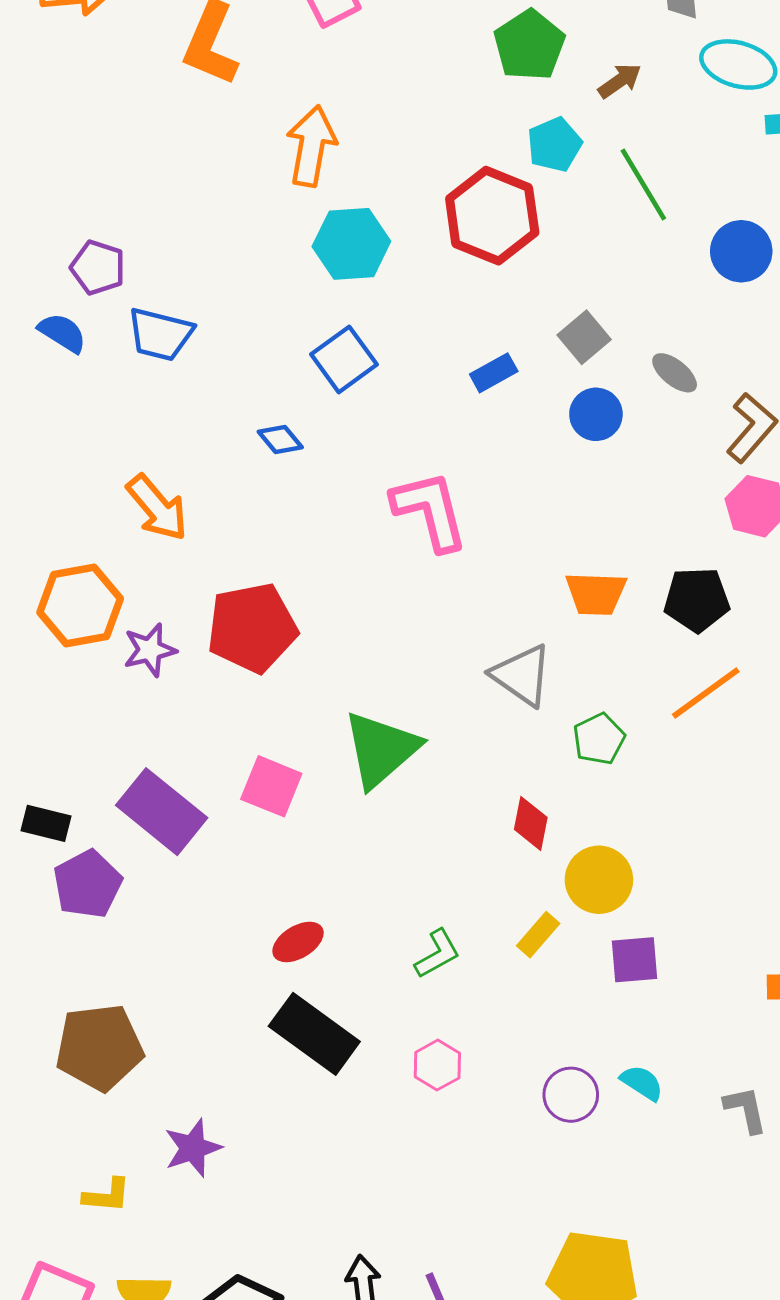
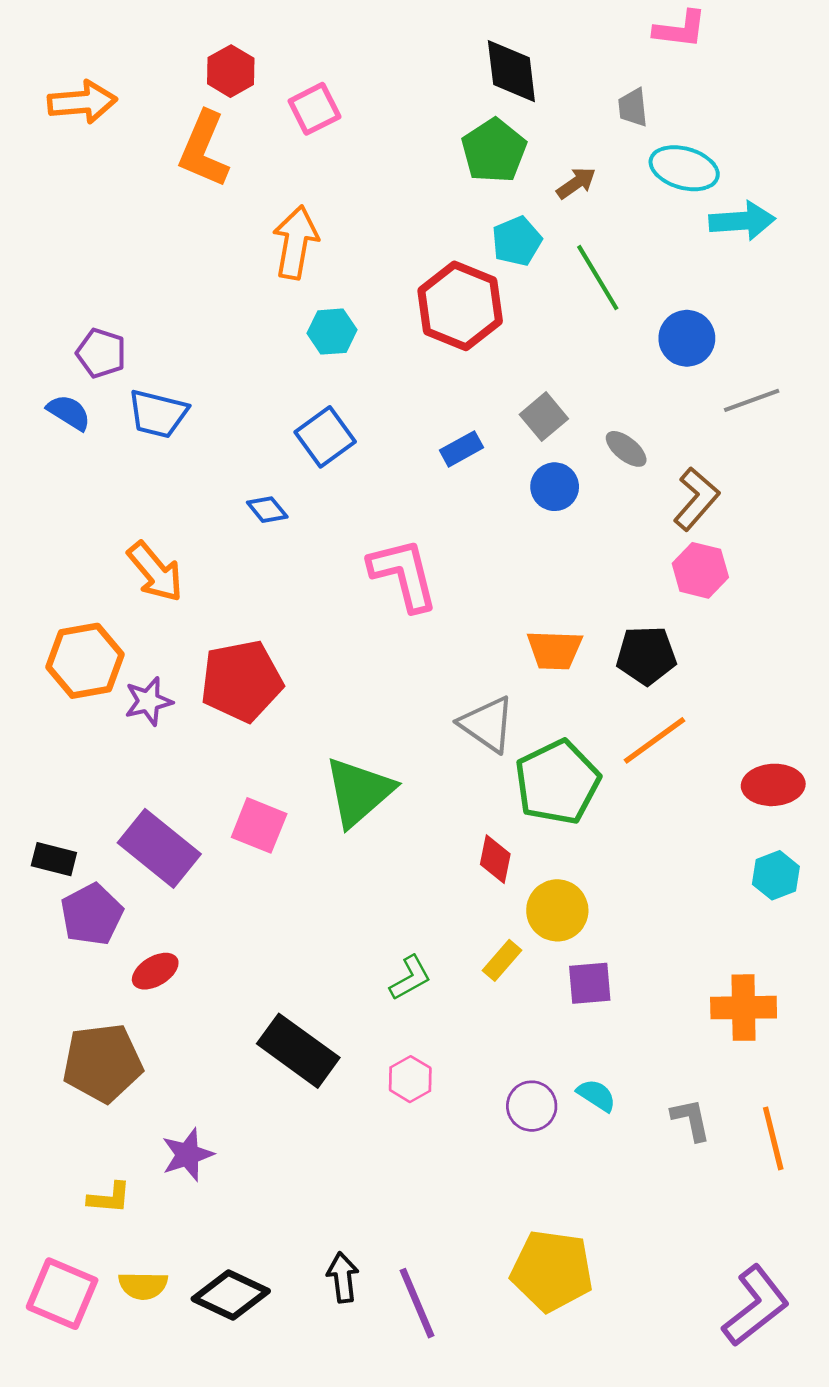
cyan hexagon: (351, 244) -> (332, 332), size x0.7
green pentagon: (599, 739) -> (557, 782), size x1.8
red ellipse: (298, 942) -> (155, 971), moved

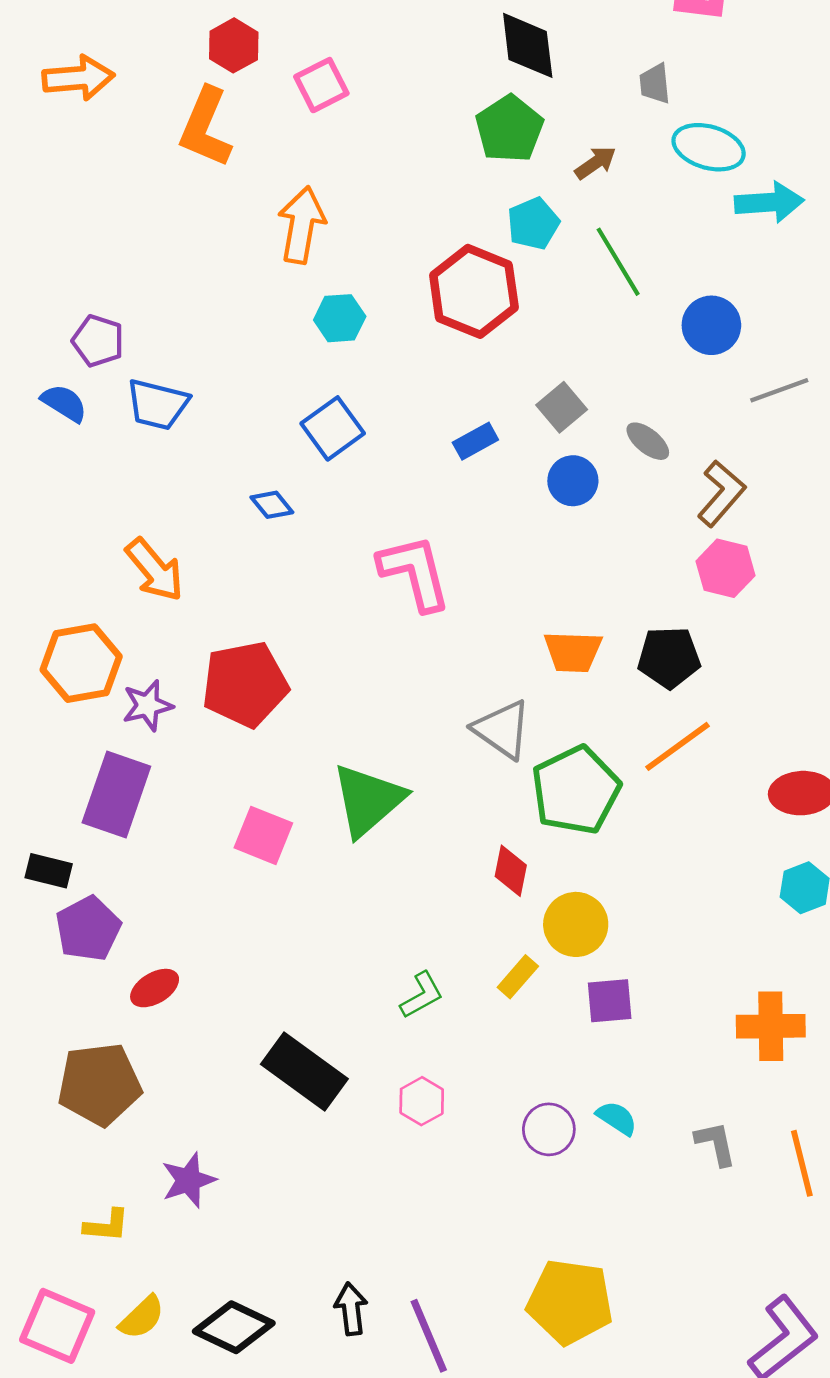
purple rectangle: (159, 848) -> (116, 794), moved, turned 70
yellow semicircle: (143, 1286) -> (142, 1317), turned -45

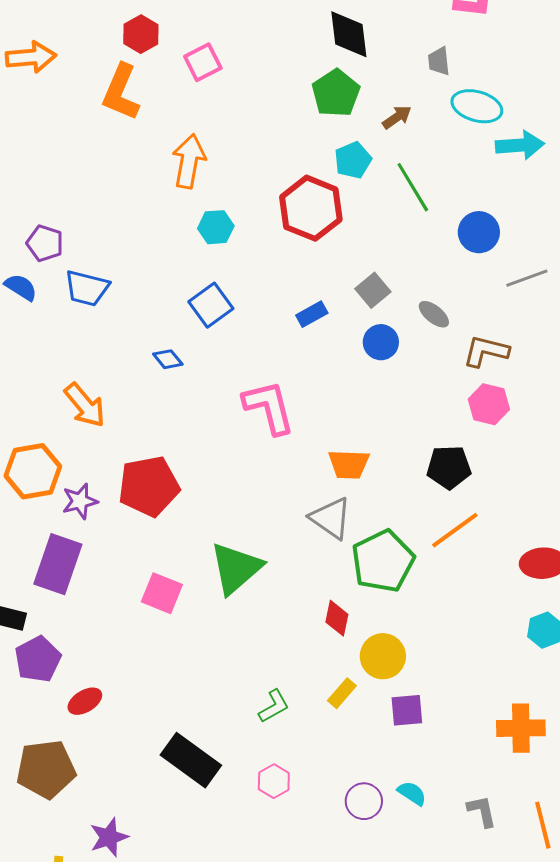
brown L-shape: (721, 493) -> (486, 351), turned -117
orange trapezoid: (573, 652) -> (349, 464), moved

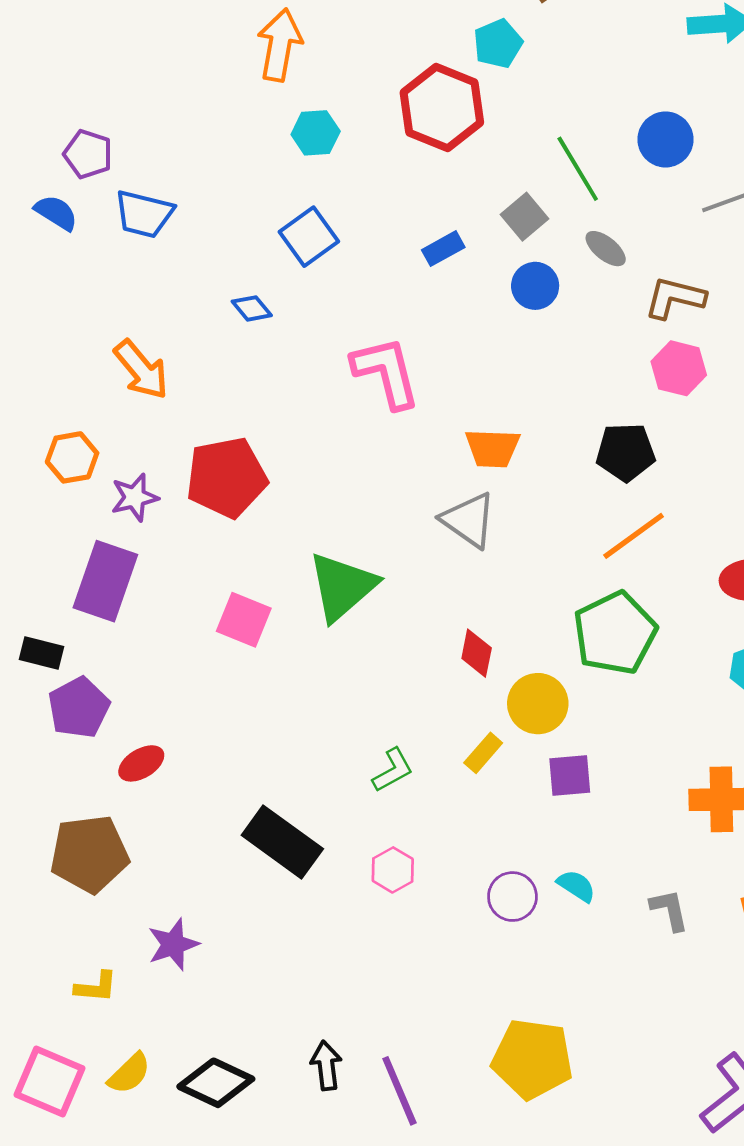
green line: (413, 187) -> (578, 169), moved
orange hexagon: (33, 471) -> (72, 457), size x0.7
green pentagon: (383, 561) -> (615, 633), moved

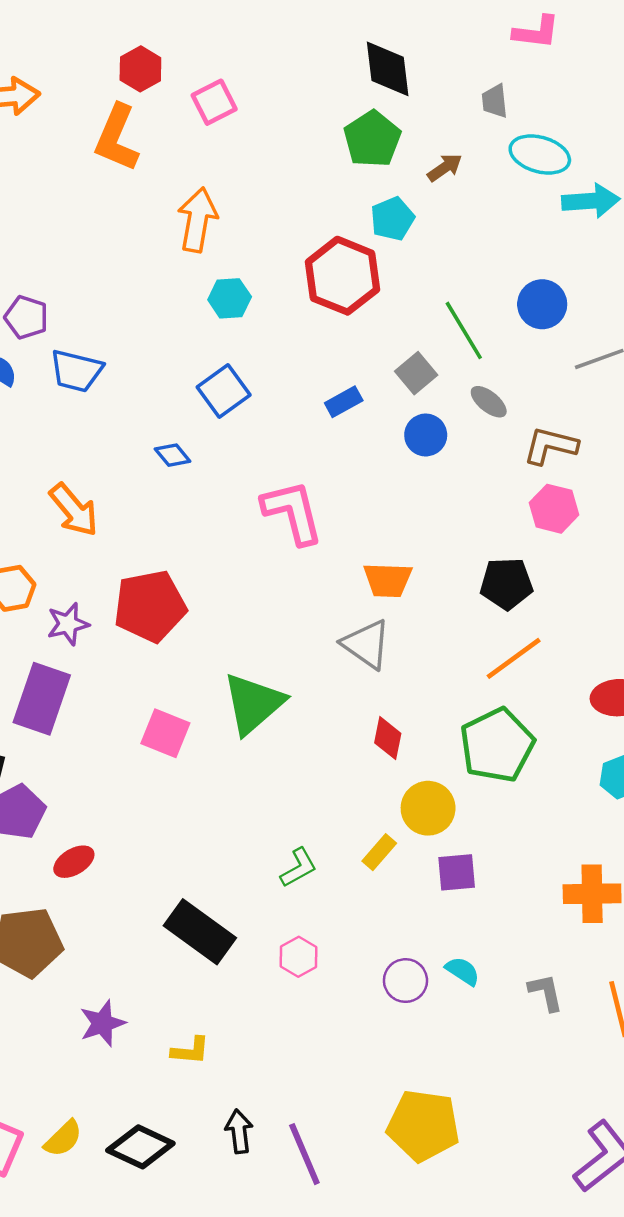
red diamond: (477, 653) -> (388, 738), moved
yellow L-shape: (96, 987) -> (190, 1051), moved

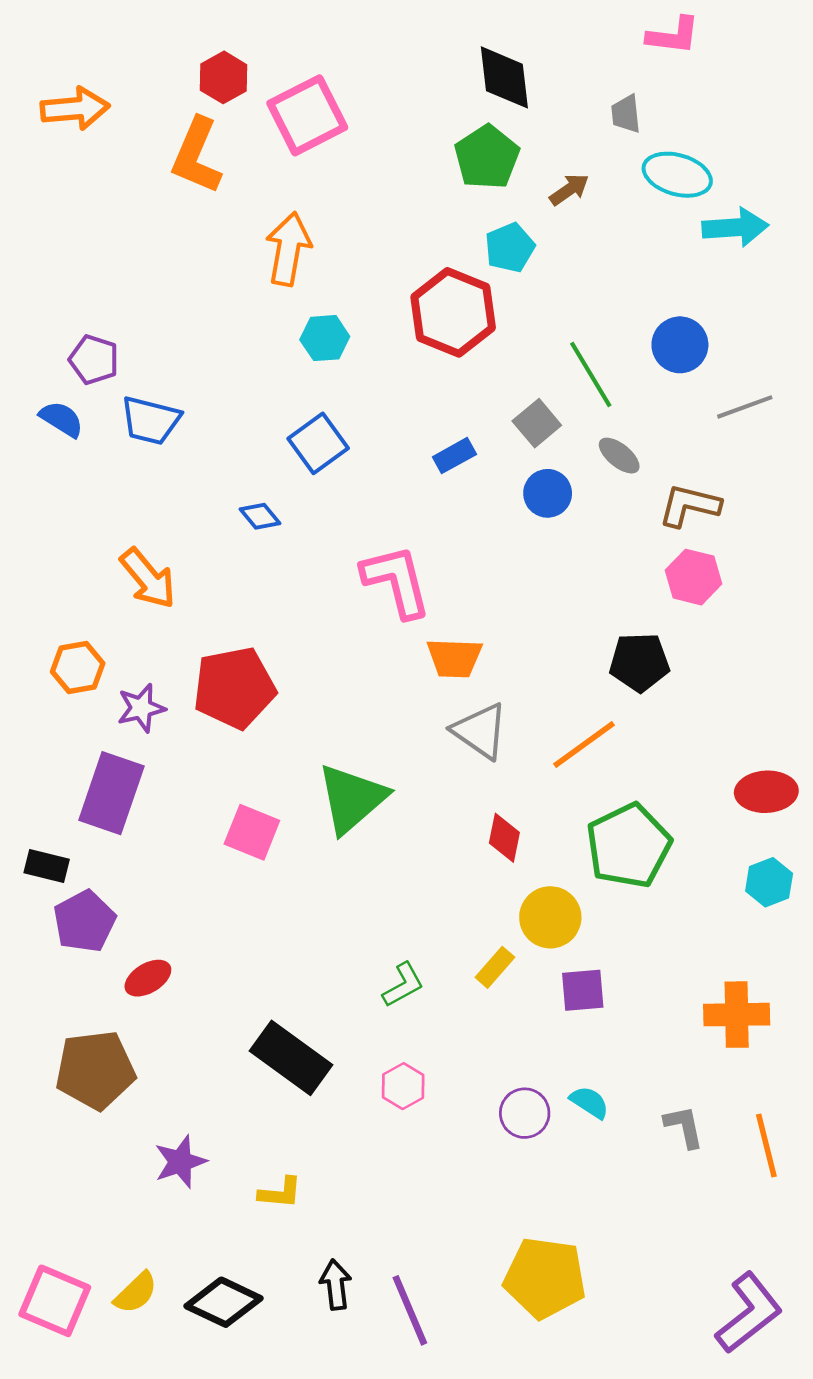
pink square: (214, 102) -> (307, 115), size x1.5
orange trapezoid: (388, 580) -> (454, 658), moved
orange line: (514, 658) -> (584, 744), moved

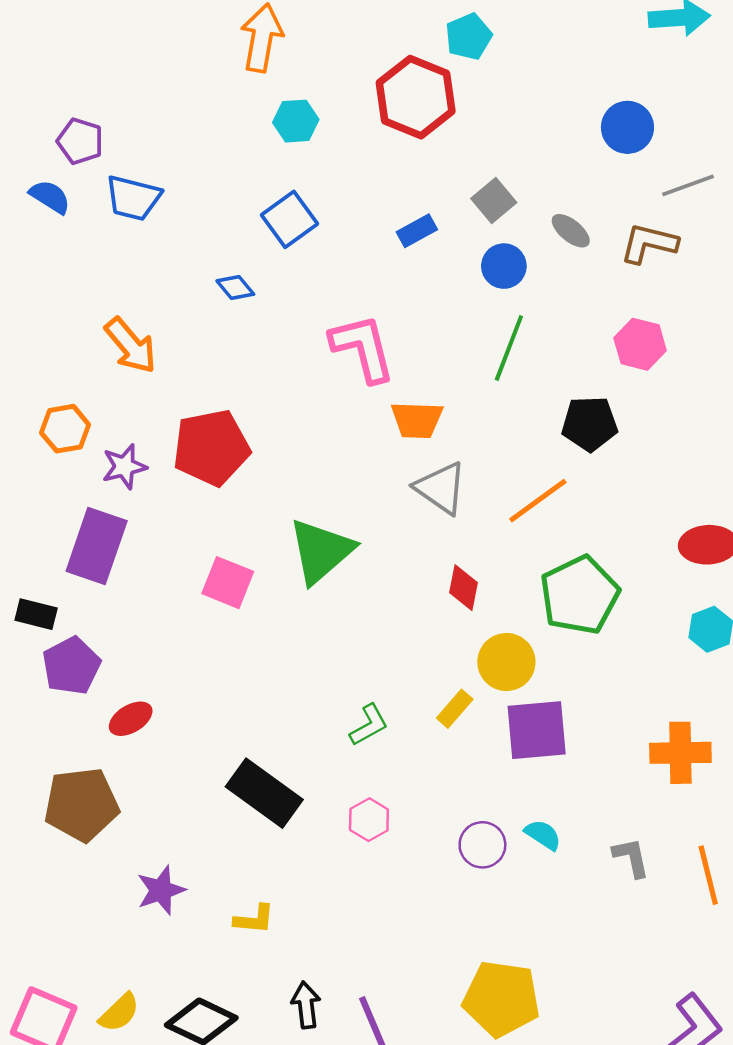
green line: (591, 375) -> (509, 348), moved, turned 52
brown L-shape: (689, 505) -> (649, 243), moved
purple square: (583, 990) -> (537, 730), size x1.5

